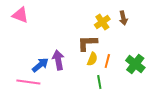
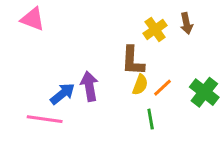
brown L-shape: (87, 43) -> (133, 61), turned -85
orange line: (107, 61) -> (163, 88), turned 32

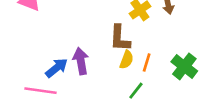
orange line: (163, 88) -> (147, 62), turned -30
green line: (151, 119) -> (136, 91), turned 48

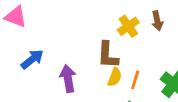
blue arrow: (57, 68) -> (32, 59), moved

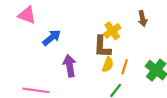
yellow cross: (128, 26) -> (112, 31), moved
blue arrow: (32, 59) -> (52, 38), moved

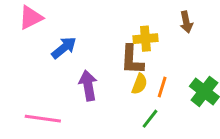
pink triangle: (27, 15) -> (31, 17), turned -48
yellow cross: (112, 31) -> (145, 39), turned 30

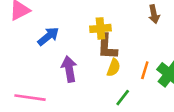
yellow cross: (145, 39) -> (100, 28), moved
orange line: (162, 87) -> (145, 70), moved

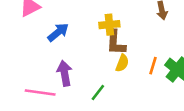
purple arrow: (69, 69) -> (65, 73), moved
green line: (123, 98) -> (98, 93), moved

